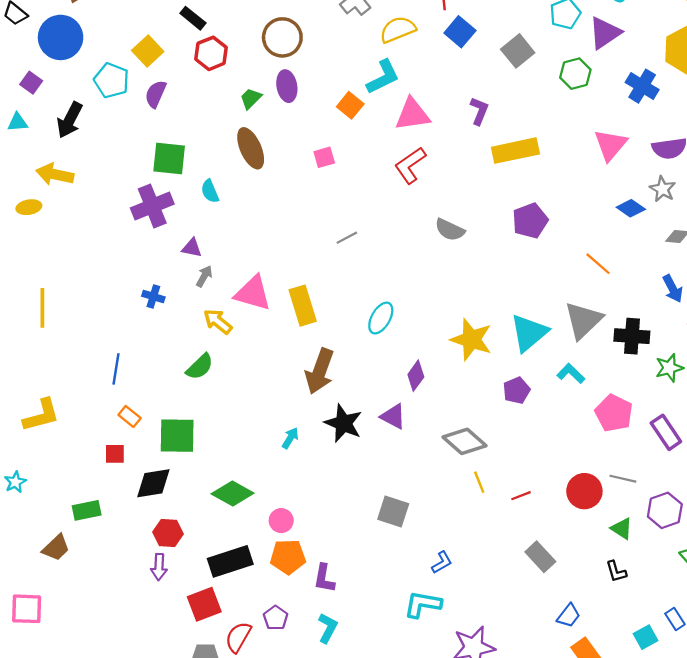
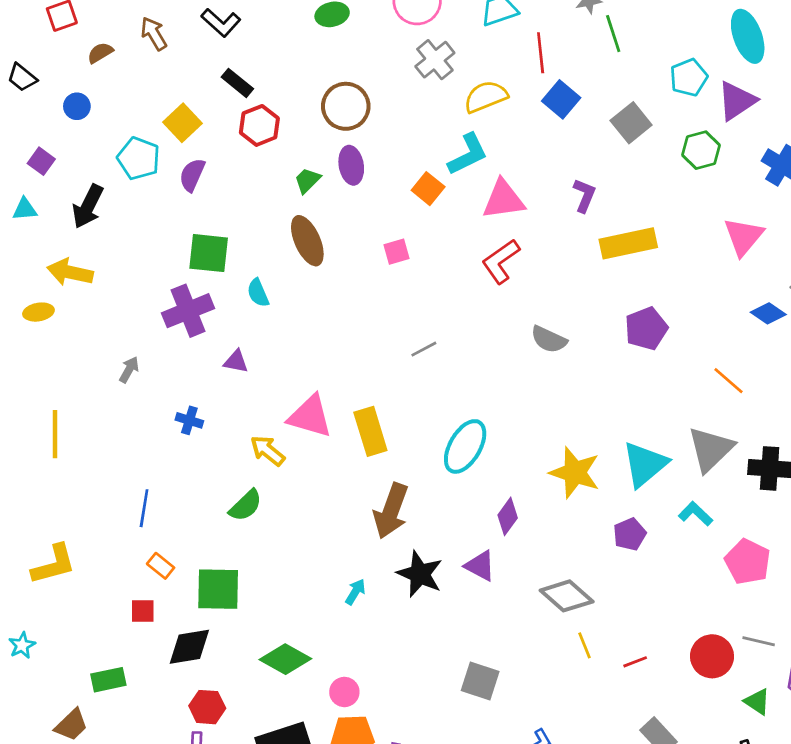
blue circle: (61, 37) -> (77, 106), size x0.5
gray arrow: (204, 276) -> (129, 370), moved
cyan ellipse: (381, 318) -> (465, 446), size x1.4

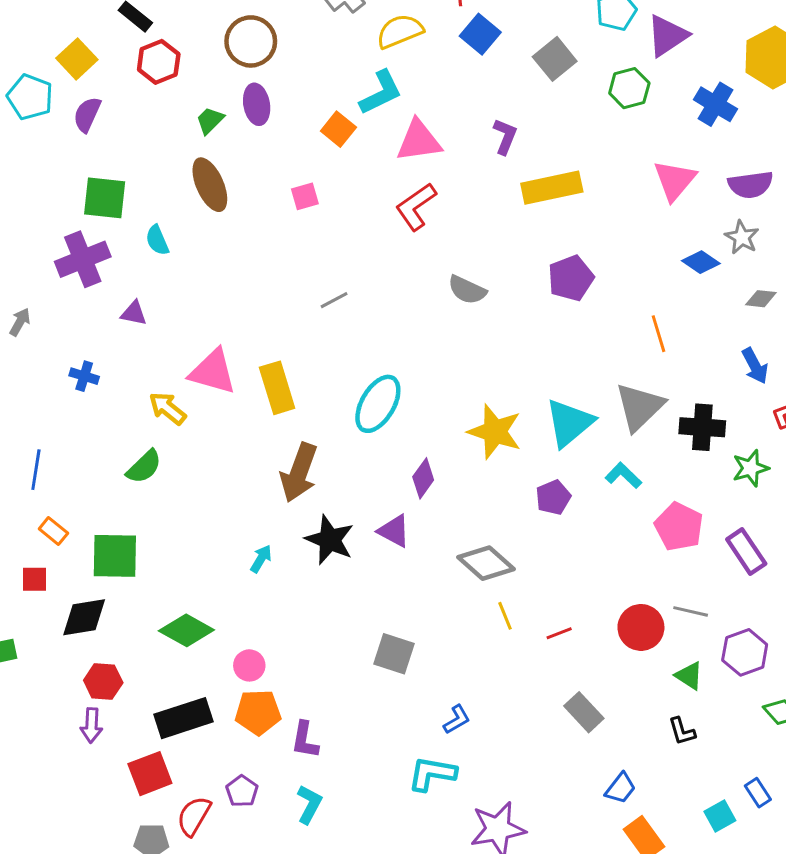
orange line: (728, 381) -> (658, 334), turned 32

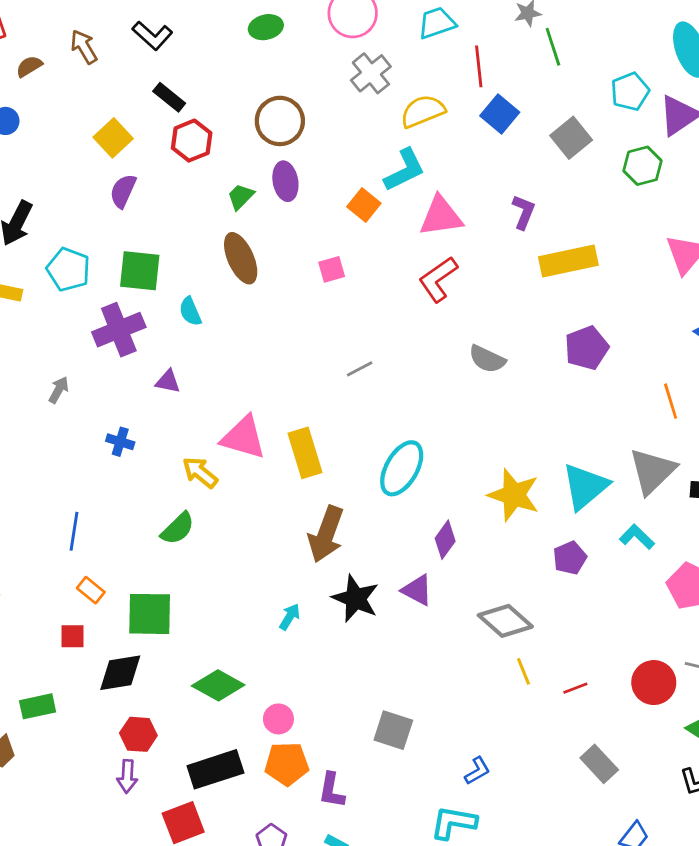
cyan pentagon: (30, 97) -> (68, 269), moved
gray square: (394, 654) -> (393, 730), moved

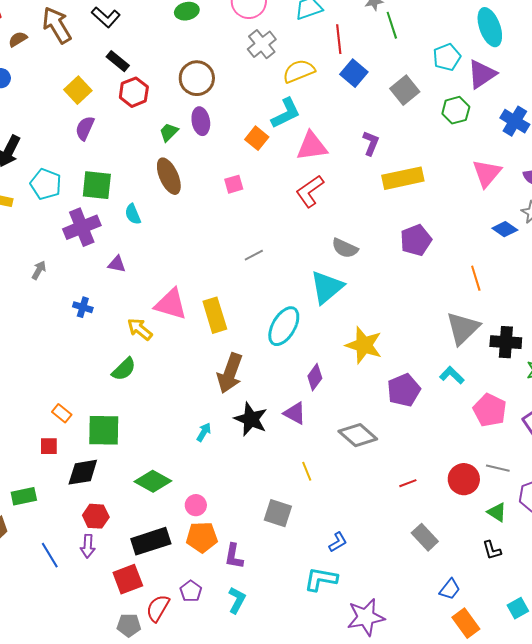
brown arrow: (84, 47) -> (57, 25), size x1.5
cyan triangle: (585, 486) -> (327, 287), moved
blue line: (74, 531) -> (50, 555), moved, turned -40
purple pentagon: (570, 558) -> (404, 390), size x1.4
yellow line: (524, 671) -> (307, 471), moved

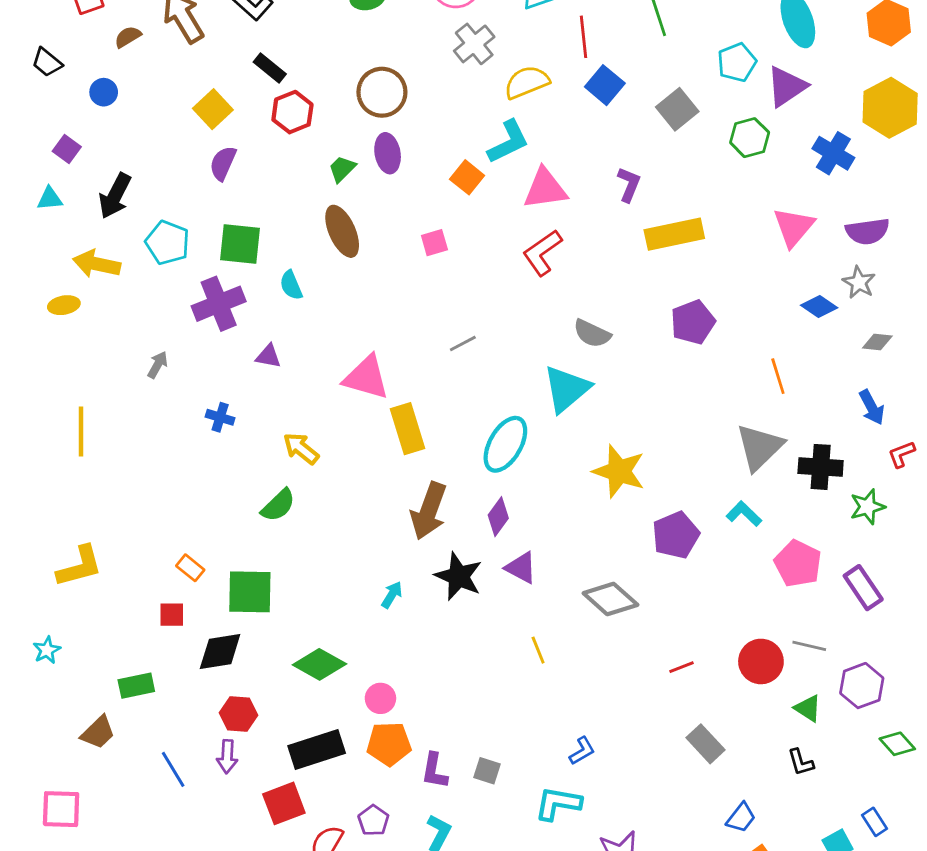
pink triangle: (171, 304) -> (366, 378), moved
purple diamond: (315, 377) -> (498, 517), moved
gray square: (278, 513) -> (487, 771), moved, size x0.7

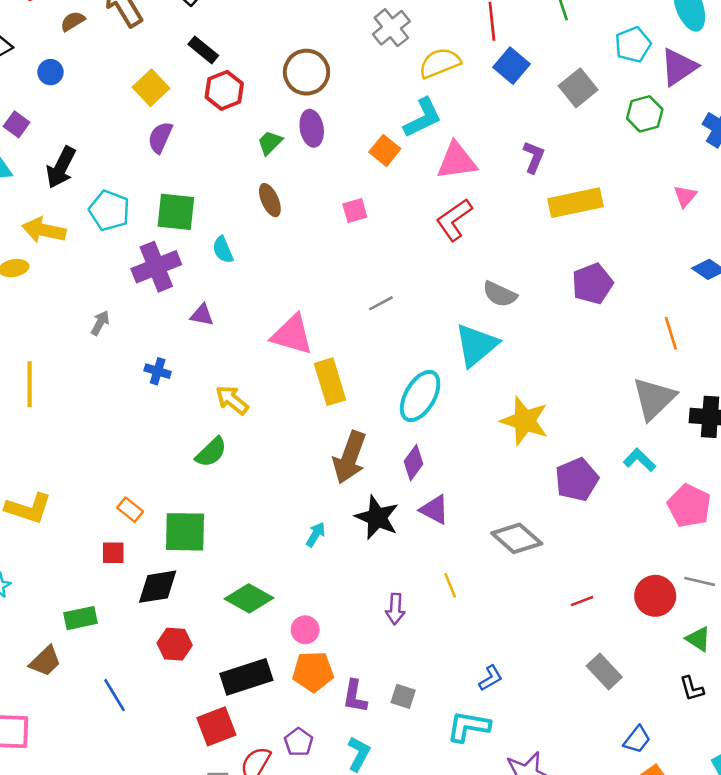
pink triangle: (794, 227) -> (685, 196), size x0.6
brown ellipse: (342, 231) -> (270, 200), size x0.7
yellow L-shape: (79, 566) -> (28, 508), turned 33
purple arrow: (227, 757) -> (395, 609), moved

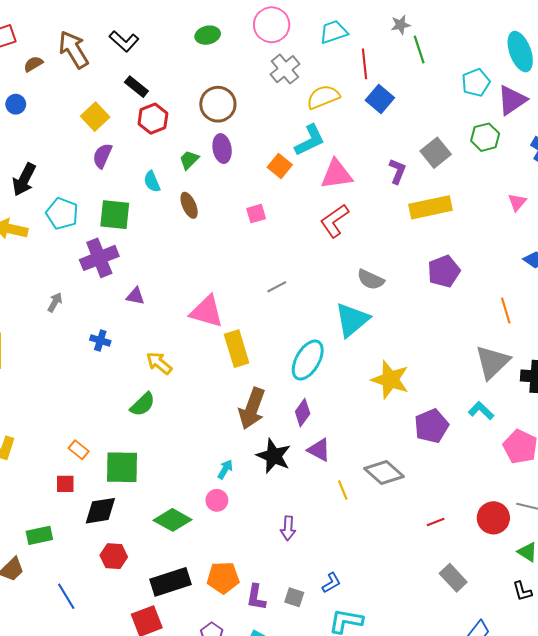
gray square: (578, 88) -> (436, 153), moved
cyan semicircle: (223, 250) -> (152, 182), moved
yellow line: (450, 585) -> (343, 490), moved
pink circle: (305, 630) -> (217, 500), moved
blue L-shape: (491, 678) -> (331, 583), moved

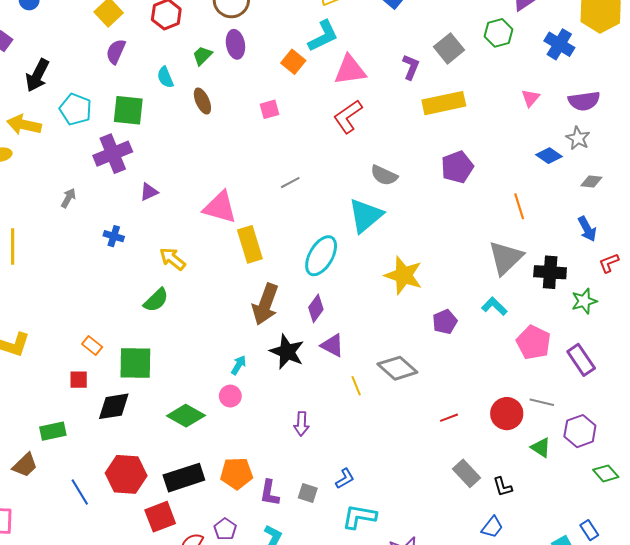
purple triangle: (135, 296) -> (149, 192), turned -36
purple pentagon: (431, 426) -> (445, 322), size x0.7
red hexagon: (114, 556) -> (126, 474), moved, size x1.5
black L-shape: (522, 591) -> (503, 487), moved

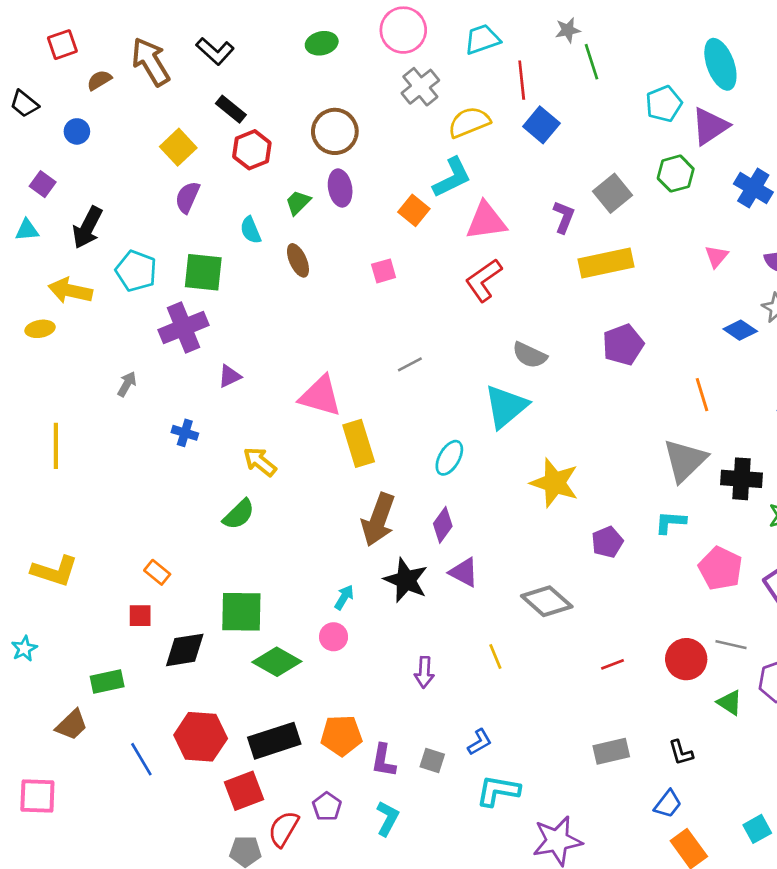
cyan ellipse: (321, 256) -> (449, 458), size x0.7
cyan L-shape: (494, 306) -> (670, 522), turned -40
green square: (135, 363) -> (241, 612), moved
yellow line: (356, 386) -> (495, 657), moved
gray rectangle: (467, 473) -> (611, 751), moved, turned -60

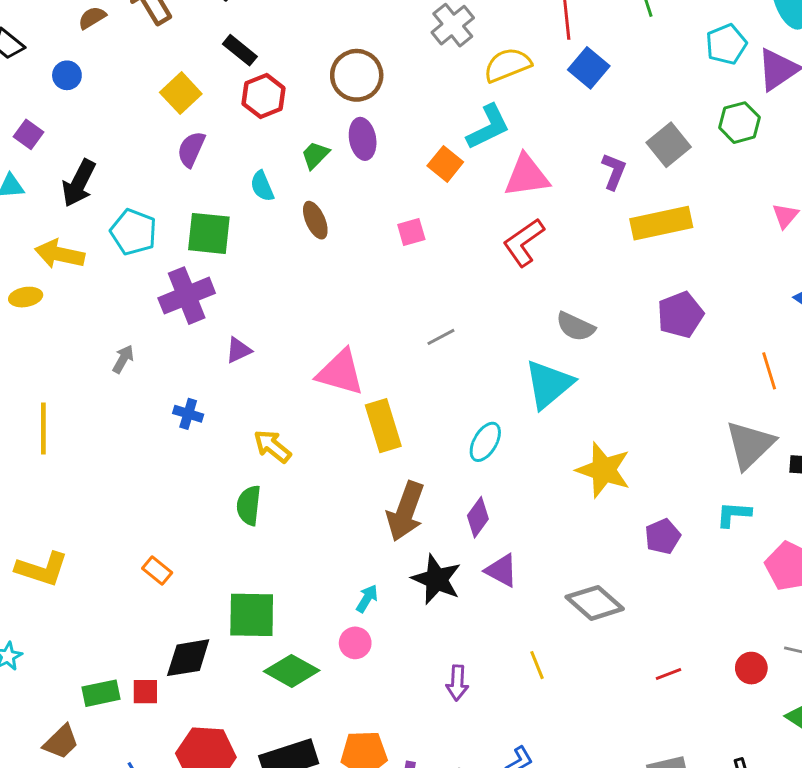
green semicircle: (239, 514) -> (249, 505), turned 140
red square: (140, 616) -> (145, 692), moved
red circle: (686, 659) -> (751, 668), size x0.7

